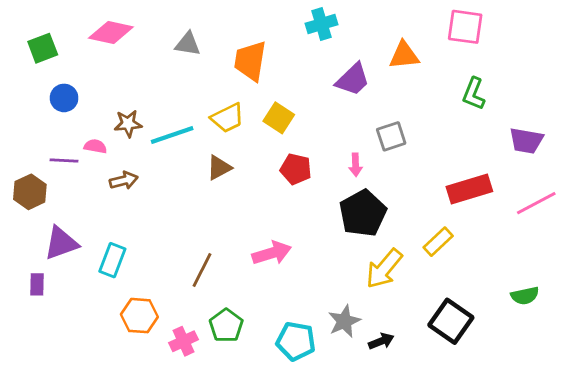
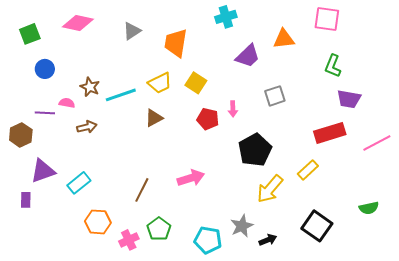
gray triangle: (188, 44) -> (132, 31), turned -42
brown star: (128, 124) -> (90, 87), turned 30
purple trapezoid: (526, 141) -> (349, 99), moved
pink arrow: (356, 165) -> (233, 109), moved
cyan rectangle: (112, 260) -> (79, 183), turned 30

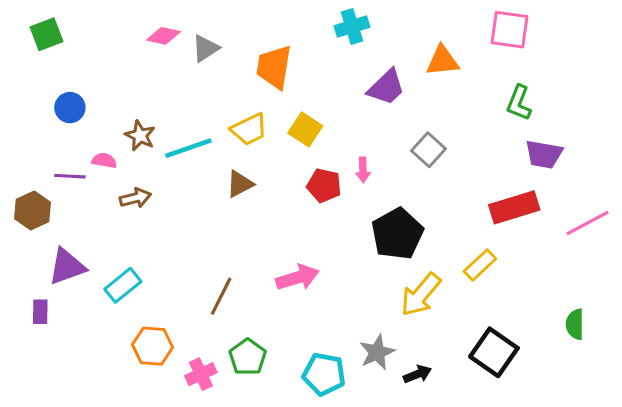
pink diamond: (78, 23) -> (163, 36), moved, size x0.7
green square: (30, 34) -> (47, 34), moved
gray square: (275, 96) -> (428, 150), turned -30
green semicircle: (369, 208) -> (575, 324), turned 102

